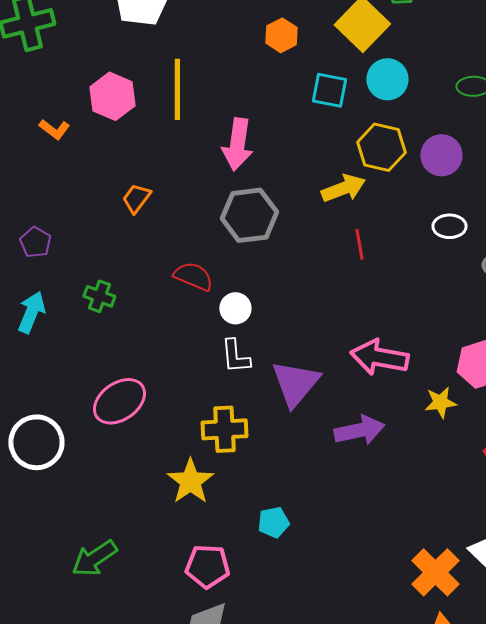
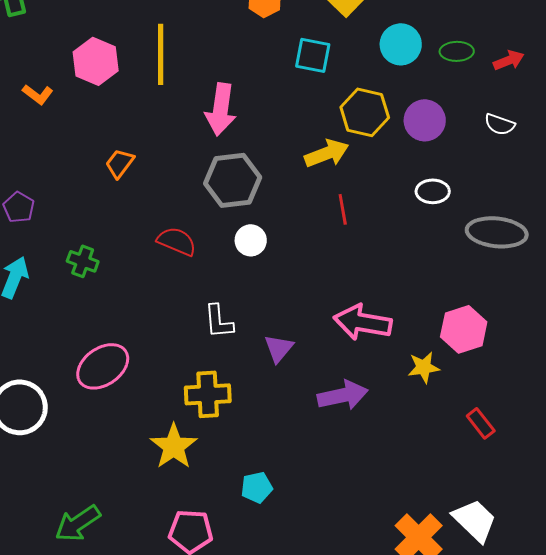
cyan circle: (387, 79) -> (401, 44), moved
white circle: (235, 308) -> (251, 240), moved
purple triangle: (295, 383) -> (279, 348), size x0.6

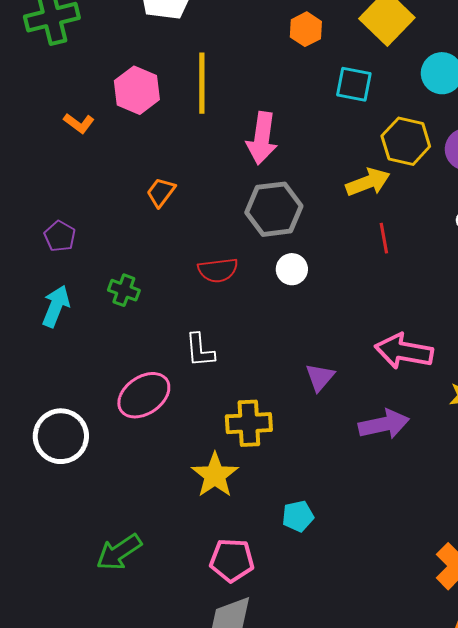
red semicircle: (177, 241) -> (218, 270), turned 150
white L-shape: (219, 321) -> (200, 350), moved

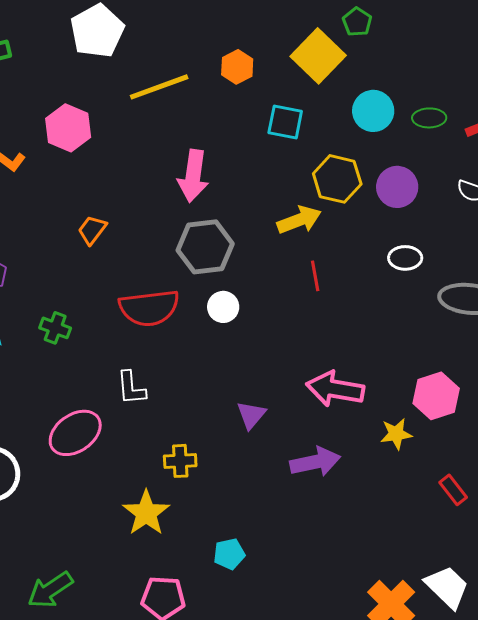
yellow line: (202, 83) -> (159, 87), moved, turned 70
red semicircle: (218, 270) -> (149, 308), size x1.5
yellow cross: (249, 423) -> (180, 461), size x0.7

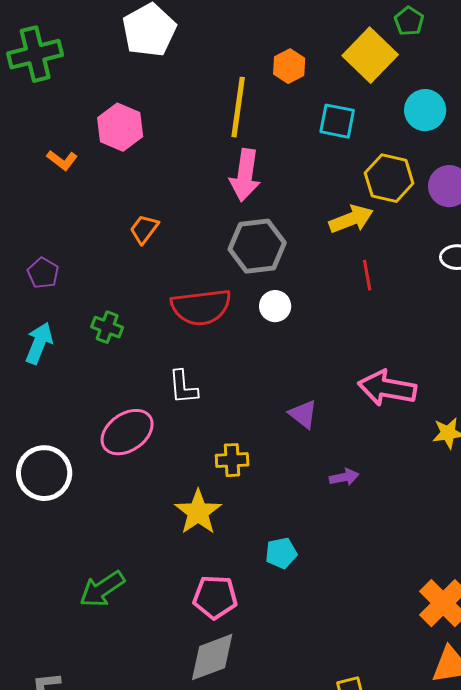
yellow line: (159, 87) -> (238, 107), moved, turned -62
purple triangle: (251, 415) -> (303, 414), turned -32
purple arrow: (315, 462) -> (344, 477), moved, size x0.6

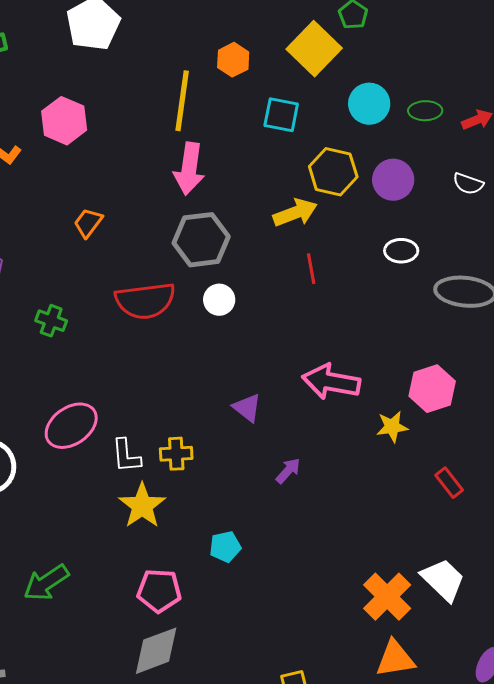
white L-shape: (183, 387) -> (126, 456), moved
purple arrow: (344, 477) -> (288, 471), turned -36

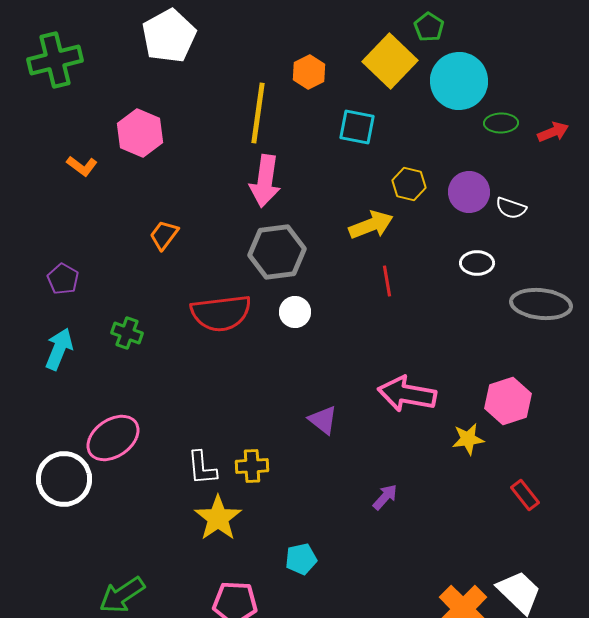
cyan circle: (369, 104) -> (459, 81), moved, size x1.4
yellow hexagon: (333, 172) -> (409, 184), size x0.7
white semicircle: (468, 184) -> (511, 208), moved
pink ellipse: (71, 426) -> (113, 438), moved
purple arrow: (288, 471) -> (385, 497), moved

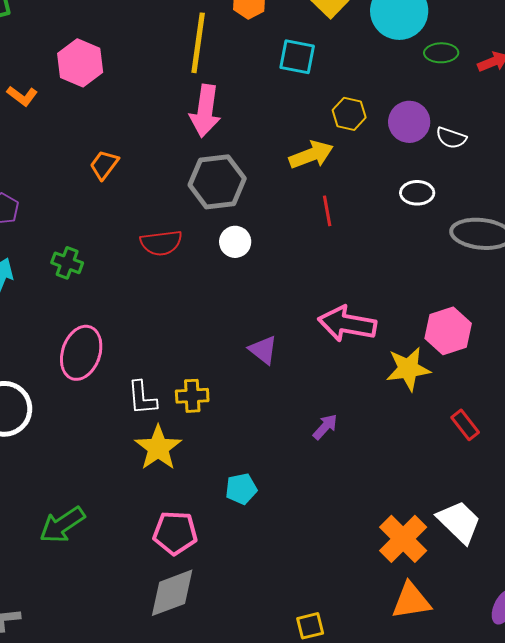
red semicircle: (221, 313) -> (161, 243), size x0.7
pink ellipse: (113, 438) -> (81, 353), moved, turned -36
yellow star: (468, 439) -> (408, 369), size x1.4

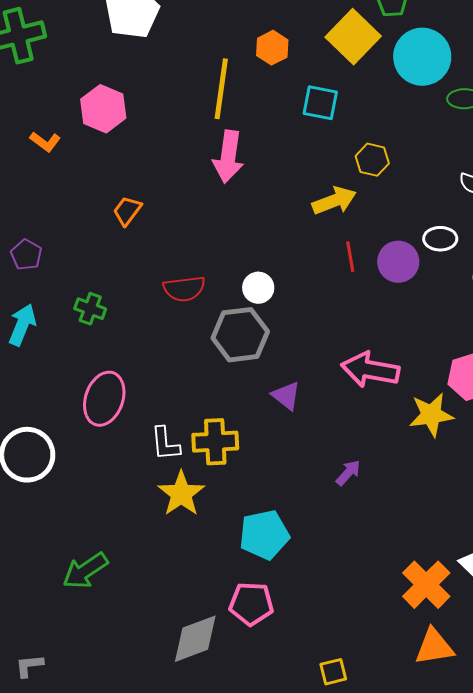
purple circle: (409, 122) -> (398, 262), moved
gray hexagon: (217, 182) -> (240, 335), moved
yellow cross: (192, 396) -> (215, 442), size x1.4
cyan pentagon: (241, 489) -> (264, 535), size x1.6
pink pentagon: (175, 533) -> (251, 604), moved

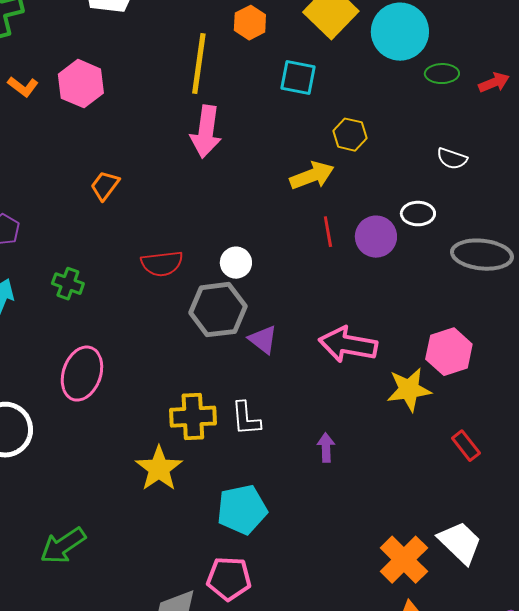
orange L-shape: (45, 142) -> (23, 87), moved
purple triangle: (286, 396) -> (263, 340), moved
white L-shape: (165, 444) -> (246, 419), moved
purple arrow: (348, 473) -> (326, 448), turned -44

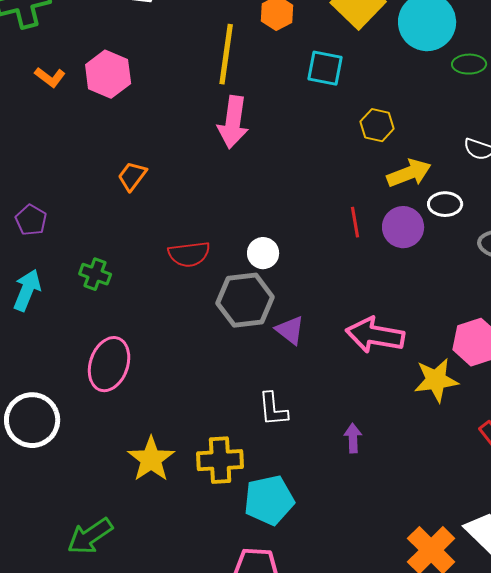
yellow arrow: (312, 176) -> (409, 173), moved
yellow cross: (193, 417) -> (220, 460), moved
yellow star: (159, 469) -> (151, 459), moved

